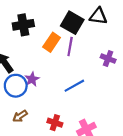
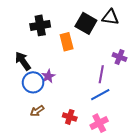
orange rectangle: (52, 42) -> (67, 42), turned -48
purple line: (70, 47) -> (101, 74), moved
blue line: (74, 86) -> (100, 95), moved

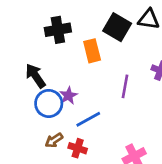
purple line: (101, 74) -> (125, 86), moved
blue line: (100, 95) -> (88, 119), moved
red cross: (70, 117) -> (78, 148), moved

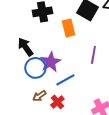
purple star: (68, 96) -> (50, 62), size x1.5
red cross: (78, 148) -> (57, 102), turned 32

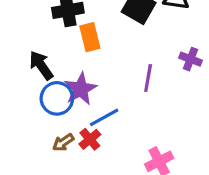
orange rectangle: (68, 28) -> (90, 37), moved
red cross: (57, 102) -> (90, 139), moved

